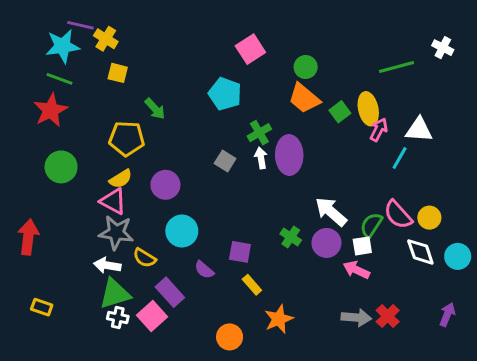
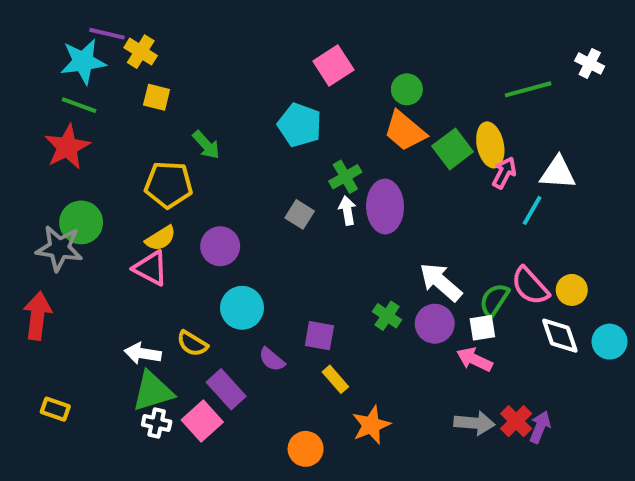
green square: (340, 112) -> (453, 149), size x1.4
gray star: (116, 233) -> (59, 248), moved
purple arrow: (447, 315) -> (540, 427), moved

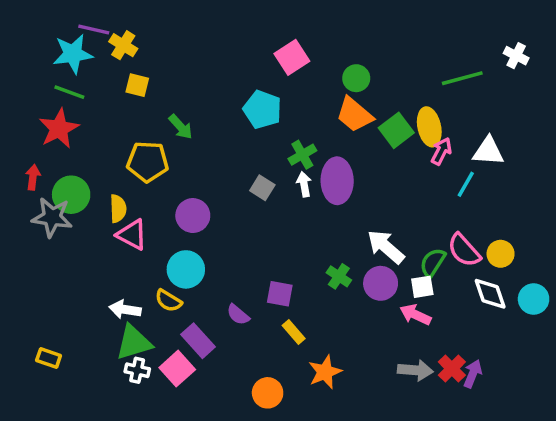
yellow semicircle: (161, 238) -> (118, 209), moved, turned -60
cyan circle: (242, 308) -> (186, 269), moved
red arrow: (37, 316) -> (33, 177), moved, size x0.6

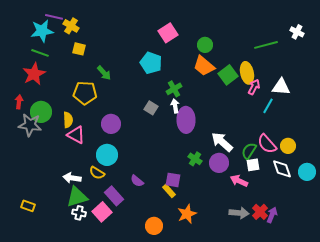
purple ellipse: (337, 181) -> (186, 120), moved
white square: (422, 287) -> (253, 165), moved
purple square: (280, 294) -> (173, 180), moved

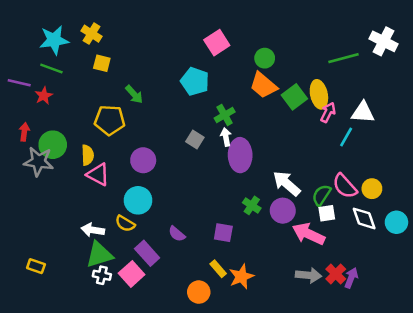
purple line: (54, 17) -> (19, 83), moved
white cross: (297, 32) -> (384, 41), size x1.5
red star: (34, 74) -> (44, 96), size x0.6
pink arrow: (239, 181) -> (309, 234), size x1.4
yellow rectangle: (169, 191) -> (218, 269), moved

